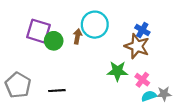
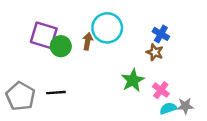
brown star: (137, 46) -> (155, 52), size x0.6
green star: (117, 71) -> (133, 80), turned -30
black line: (57, 91) -> (56, 93), moved

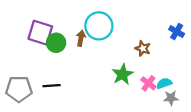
blue cross: (161, 34) -> (177, 32), moved
gray pentagon: (21, 96) -> (19, 89), turned -30
cyan semicircle: (168, 108) -> (164, 83), moved

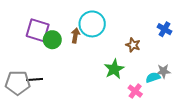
pink cross: (148, 83) -> (135, 91), moved
black line: (52, 86) -> (34, 80), moved
gray star: (171, 98) -> (163, 71), moved

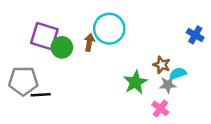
brown star: (133, 45) -> (162, 65), moved
gray star: (163, 71) -> (168, 85), moved
cyan semicircle: (153, 77) -> (178, 74), moved
gray pentagon: (18, 83) -> (23, 81), moved

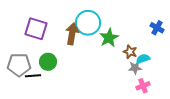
brown arrow: (89, 42) -> (72, 34), size x1.5
green circle: (62, 47) -> (48, 62), moved
green star: (135, 82) -> (109, 38), moved
pink cross: (160, 108) -> (143, 86), moved, turned 32

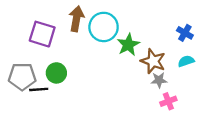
brown arrow: (72, 34) -> (76, 19), moved
brown star: (130, 52) -> (153, 61), size x1.5
cyan semicircle: (143, 59) -> (186, 61), moved

